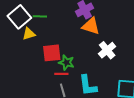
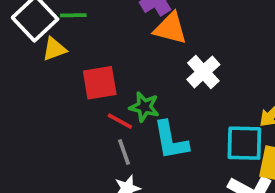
green star: (66, 63) -> (144, 107), moved
red line: (61, 74) -> (120, 121), turned 32

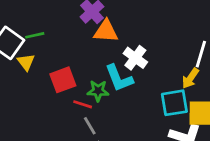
yellow triangle: (54, 49) -> (26, 62), turned -36
cyan L-shape: (171, 140) -> (119, 78), moved

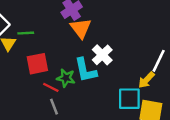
orange triangle: (106, 31) -> (81, 28), turned 40
green line: (35, 35) -> (26, 33), moved

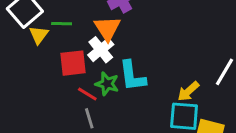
orange triangle: (81, 28) -> (107, 28), moved
white cross: (102, 55) -> (101, 50), moved
yellow arrow: (146, 80) -> (188, 91), moved

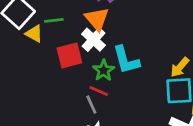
yellow triangle: (39, 35) -> (34, 34), turned -30
green star: (107, 84) -> (104, 70), turned 30
red line: (87, 94) -> (99, 91), moved

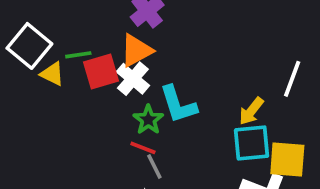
orange triangle: (97, 19) -> (136, 50), turned 44
red square: (69, 55) -> (101, 71), moved
gray line: (91, 105) -> (154, 166), moved

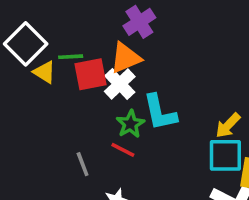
gray line: (154, 166) -> (83, 164), moved

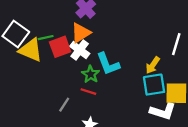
yellow triangle: (44, 72) -> (31, 50), size x1.6
gray line: (83, 164) -> (64, 105), turned 63

